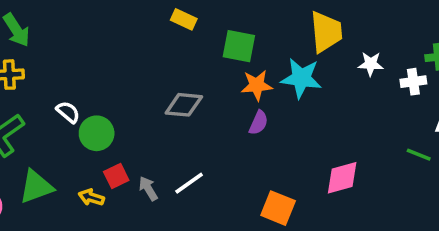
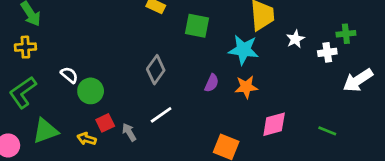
white star: (371, 64) -> (295, 39), turned -30
orange star: (257, 85) -> (246, 87), moved
gray diamond: (184, 105) -> (156, 70), turned -60
green line: (419, 155) -> (327, 131), moved
white line: (189, 183) -> (161, 115), moved

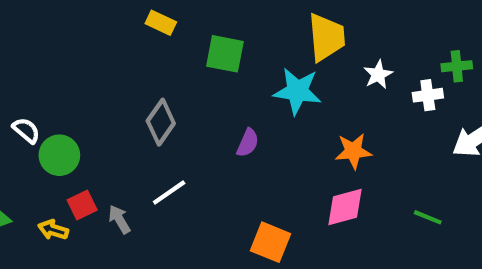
orange star: (246, 87) -> (353, 151), moved

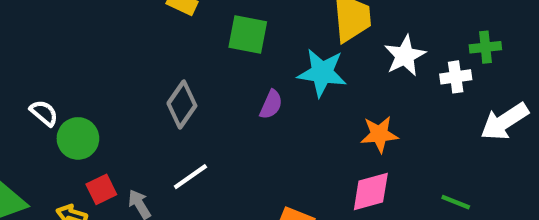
white star: (378, 75) -> (405, 56), size x1.4
purple semicircle: (248, 143) -> (271, 105), moved

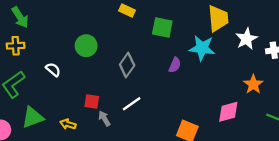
orange star: (379, 134) -> (253, 84), moved, turned -30
green circle: (78, 138) -> (86, 46), moved
red square: (101, 189) -> (92, 101), moved, turned 35

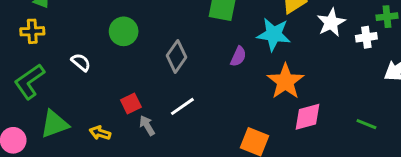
orange star: (253, 84) -> (285, 81), moved, size x1.4
red square: (92, 101) -> (131, 103), turned -35

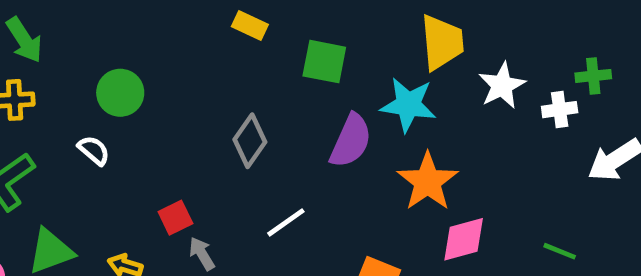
green circle: (124, 31) -> (120, 93), moved
purple semicircle: (238, 56) -> (351, 141), size x1.6
white line: (182, 106) -> (286, 222), moved

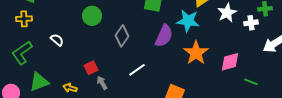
green circle: (120, 93) -> (92, 16), moved
pink diamond: (464, 239) -> (230, 62), moved

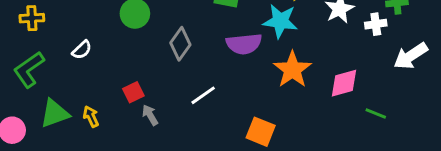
purple semicircle: (164, 36) -> (244, 44), turned 60
white semicircle: (57, 40) -> (82, 50), turned 96
yellow arrow: (70, 88) -> (91, 117), moved, turned 48

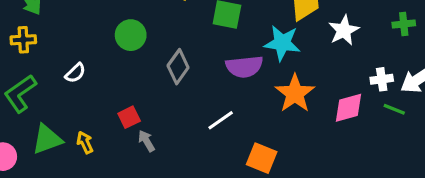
white cross: (376, 24) -> (382, 79), moved
white line: (203, 95) -> (221, 120), moved
green line: (376, 113) -> (394, 109), moved

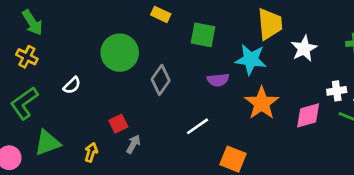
green circle: (131, 35) -> (120, 53), size x1.4
yellow cross: (23, 40) -> (27, 57), turned 30
purple semicircle: (244, 67) -> (218, 80), size x0.7
gray arrow: (146, 141) -> (133, 144), turned 60
yellow arrow: (85, 142) -> (91, 152), moved, turned 42

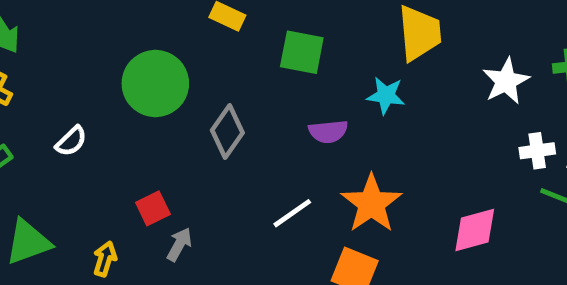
white star: (304, 49) -> (506, 81), moved
cyan star: (251, 59) -> (386, 96), size x0.7
orange star: (262, 103) -> (371, 204), moved
pink diamond: (308, 115) -> (475, 230), moved

